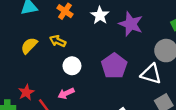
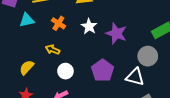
yellow semicircle: (29, 46) -> (27, 67), moved

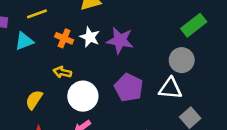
white star: (89, 26) -> (90, 37), moved
purple star: (116, 33) -> (120, 40), moved
white circle: (65, 71) -> (83, 96), size x1.5

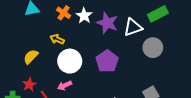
green rectangle: (194, 25) -> (158, 14), moved
white triangle: (170, 88) -> (133, 27), moved, turned -36

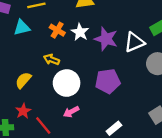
purple pentagon: (107, 61) -> (108, 81), turned 30
pink arrow: (65, 86) -> (71, 112), moved

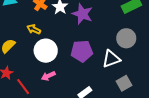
white triangle: (134, 42) -> (111, 59), moved

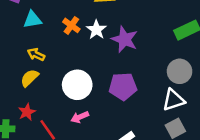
yellow arrow: (34, 29) -> (36, 54), moved
white triangle: (111, 59) -> (174, 100), moved

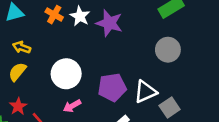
purple pentagon: (123, 86) -> (112, 87), moved
white triangle: (174, 100) -> (145, 92), moved

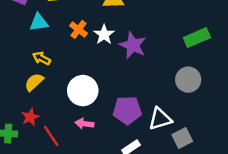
pink arrow: (72, 106) -> (84, 124), turned 30

